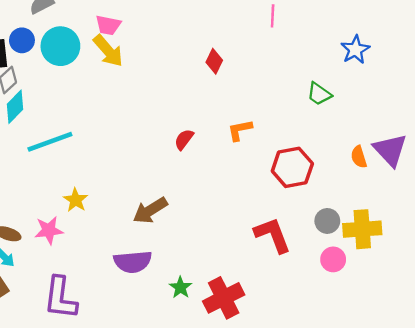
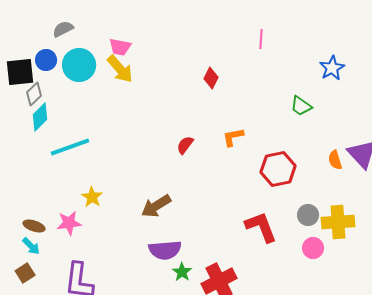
purple semicircle: (133, 262) -> (165, 250), moved

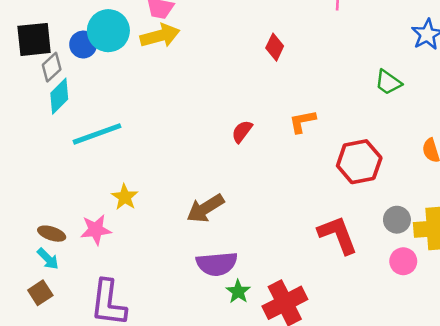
blue circle: (46, 60) -> (83, 45), moved
yellow arrow: (120, 69) -> (160, 36), turned -64

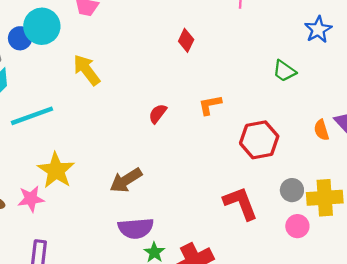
yellow arrow: (160, 36) -> (87, 70), moved, turned -112
yellow star: (125, 197) -> (56, 170), size x1.6

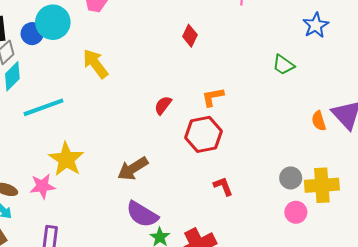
red hexagon: (259, 140) -> (203, 134), moved
red L-shape: (241, 203) -> (223, 186), moved, size x0.6
purple semicircle: (136, 228) -> (142, 214), turned 36

